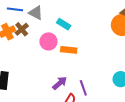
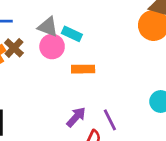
gray triangle: (36, 13) -> (48, 27), moved
pink circle: (48, 41) -> (52, 47), moved

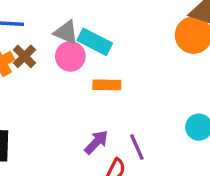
cyan rectangle: (72, 34) -> (95, 42), size x1.4

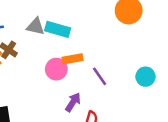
pink circle: (70, 56) -> (56, 69), moved
purple line: (137, 147) -> (100, 76), moved

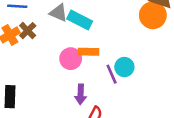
cyan circle: (146, 77) -> (124, 67), moved
purple arrow: (73, 102) -> (81, 94), turned 138

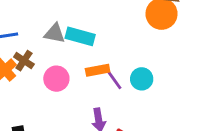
pink circle: (71, 59) -> (56, 79), moved
purple line: (112, 74) -> (114, 79), moved

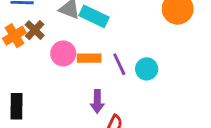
orange rectangle: (98, 70) -> (89, 58), moved

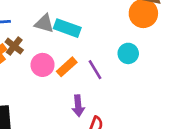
orange rectangle: (89, 58) -> (67, 67), turned -36
cyan circle: (147, 69) -> (128, 53), moved

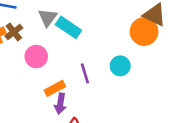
gray triangle: (44, 23) -> (48, 18), turned 36
orange rectangle: (67, 67) -> (55, 88), moved

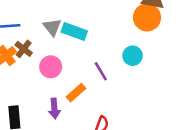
purple arrow: (60, 104) -> (54, 109), moved

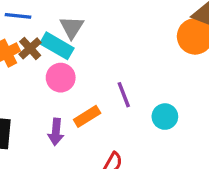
cyan rectangle: (74, 32) -> (57, 46), moved
cyan circle: (133, 56) -> (165, 117), moved

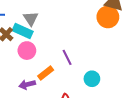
cyan circle: (165, 117) -> (92, 79), moved
purple arrow: (56, 132) -> (27, 84), turned 77

